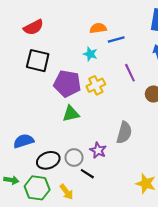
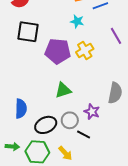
green triangle: (71, 114) -> (63, 90), moved
blue semicircle: (24, 141) -> (21, 109), turned 114

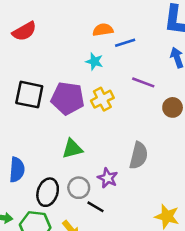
black square: (28, 32) -> (29, 95), moved
purple line: (116, 36) -> (143, 82), turned -42
black ellipse: (46, 125) -> (48, 192), turned -50

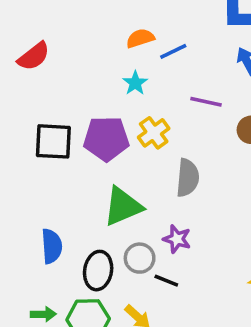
cyan star: (94, 61) -> (135, 83), turned 30
green triangle: (72, 149) -> (123, 206), size x1.4
gray semicircle: (139, 155) -> (188, 178), moved

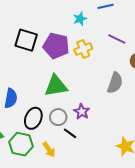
gray semicircle: (188, 178) -> (115, 83), moved

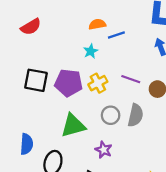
purple line: (117, 39) -> (131, 79), moved
gray circle: (58, 117) -> (111, 115), moved

